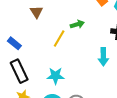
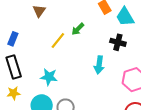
green arrow: (77, 24) -> (78, 29), turned 144
blue rectangle: (14, 43) -> (13, 39), turned 64

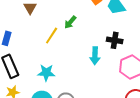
black cross: (118, 42) -> (115, 40), moved

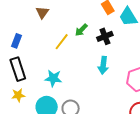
black cross: (115, 40) -> (105, 36), moved, turned -35

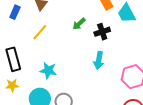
blue rectangle: (17, 41) -> (15, 12), moved
yellow line: (62, 42) -> (40, 32), moved

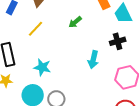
black cross: (102, 32) -> (118, 41), moved

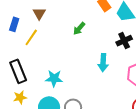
yellow line: (36, 29) -> (31, 37), moved

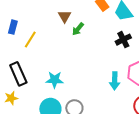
brown triangle: (39, 13) -> (65, 16), moved
cyan arrow: (103, 63) -> (115, 81), moved
yellow star: (20, 97) -> (11, 98), moved

